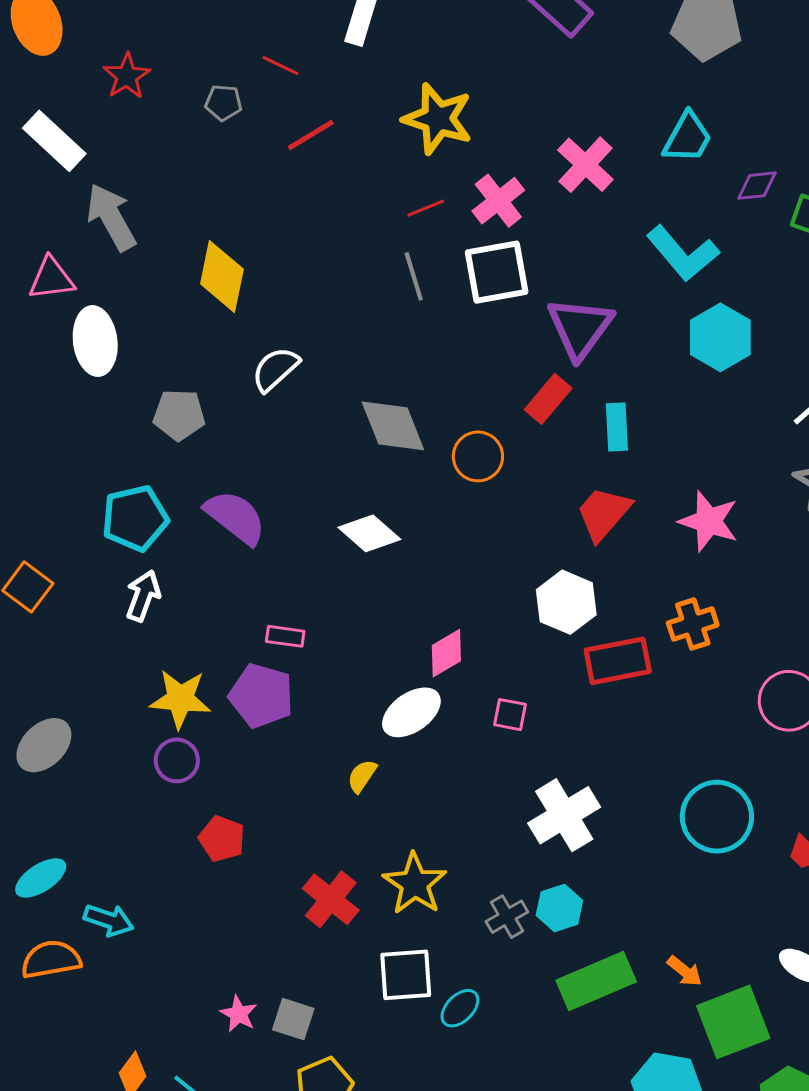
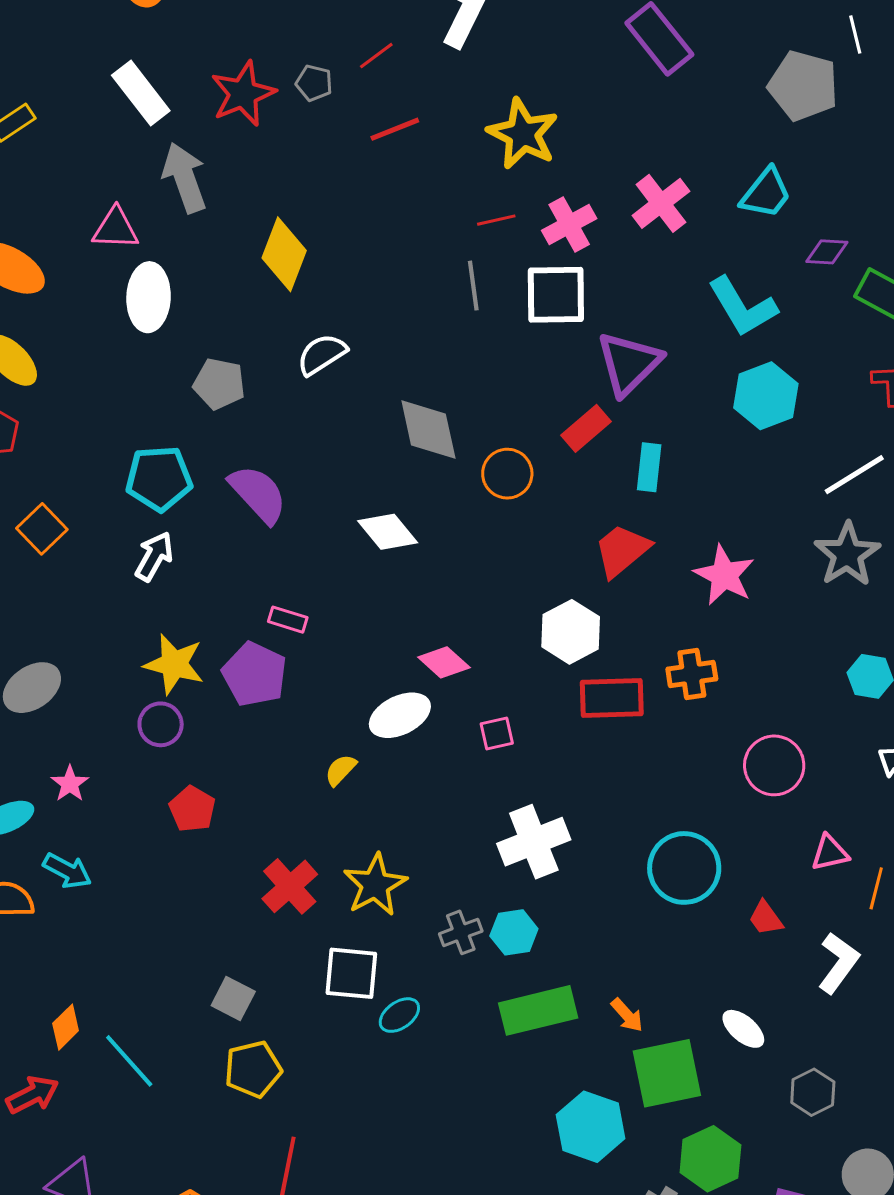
red line: (280, 65) -> (376, 56), turned -72
red star: (127, 76) -> (243, 94), moved, size x1.4
pink diamond: (446, 653) -> (444, 662), turned 63
pink square: (510, 715) -> (497, 734), turned -33
pink star: (239, 1014) -> (70, 784), moved

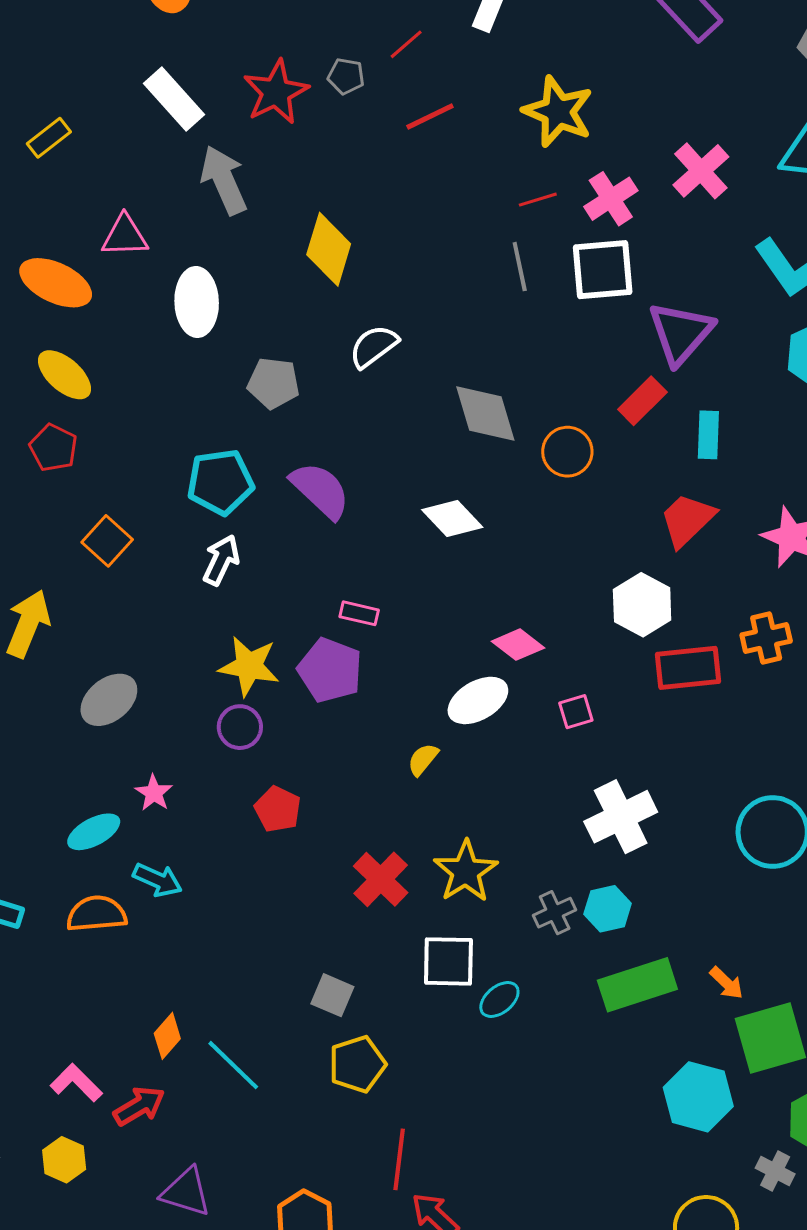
pink triangle: (116, 229) -> (125, 236), moved

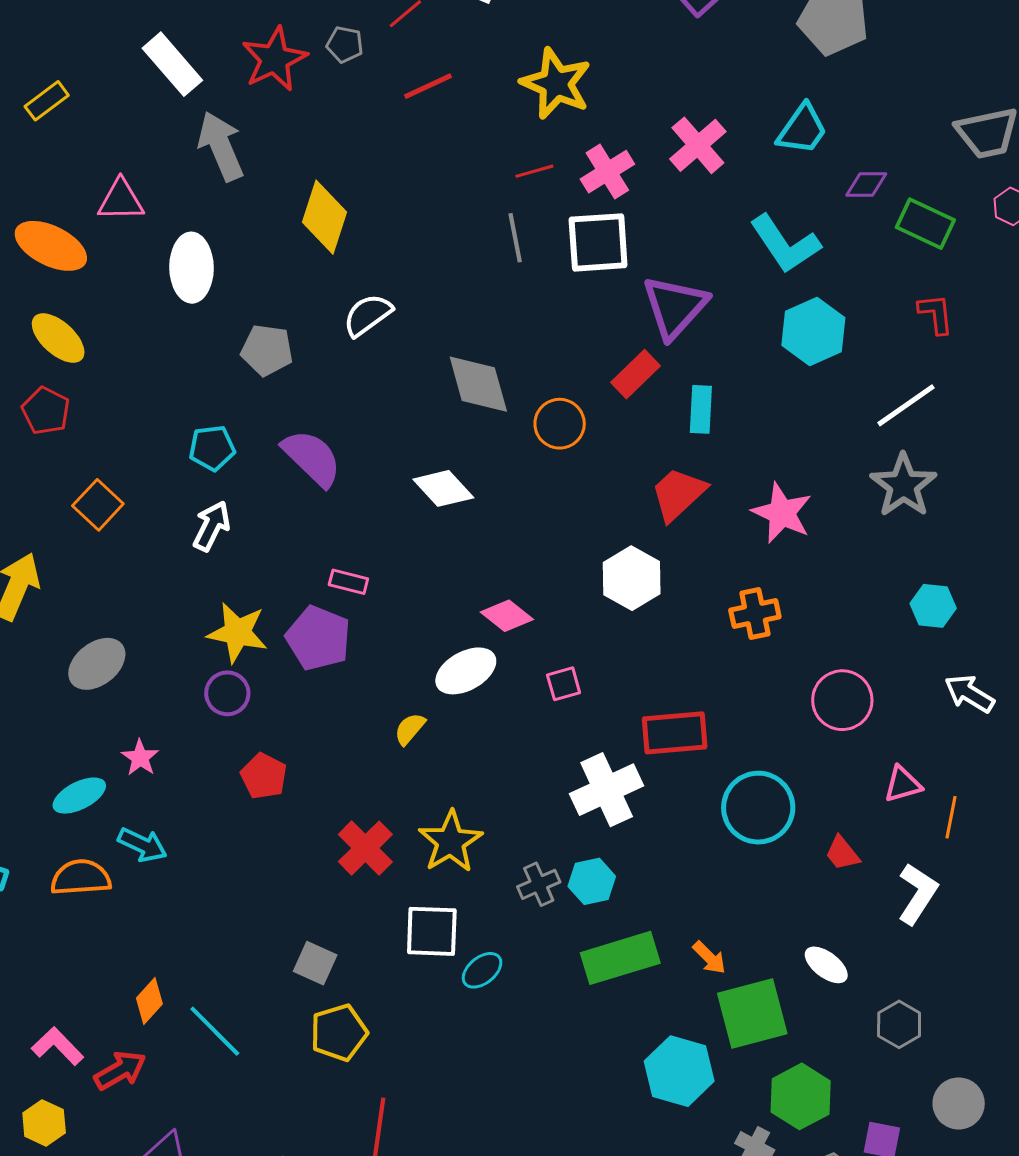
cyan pentagon: (220, 482) -> (212, 448), size x0.7
red rectangle: (688, 668) -> (675, 733), moved

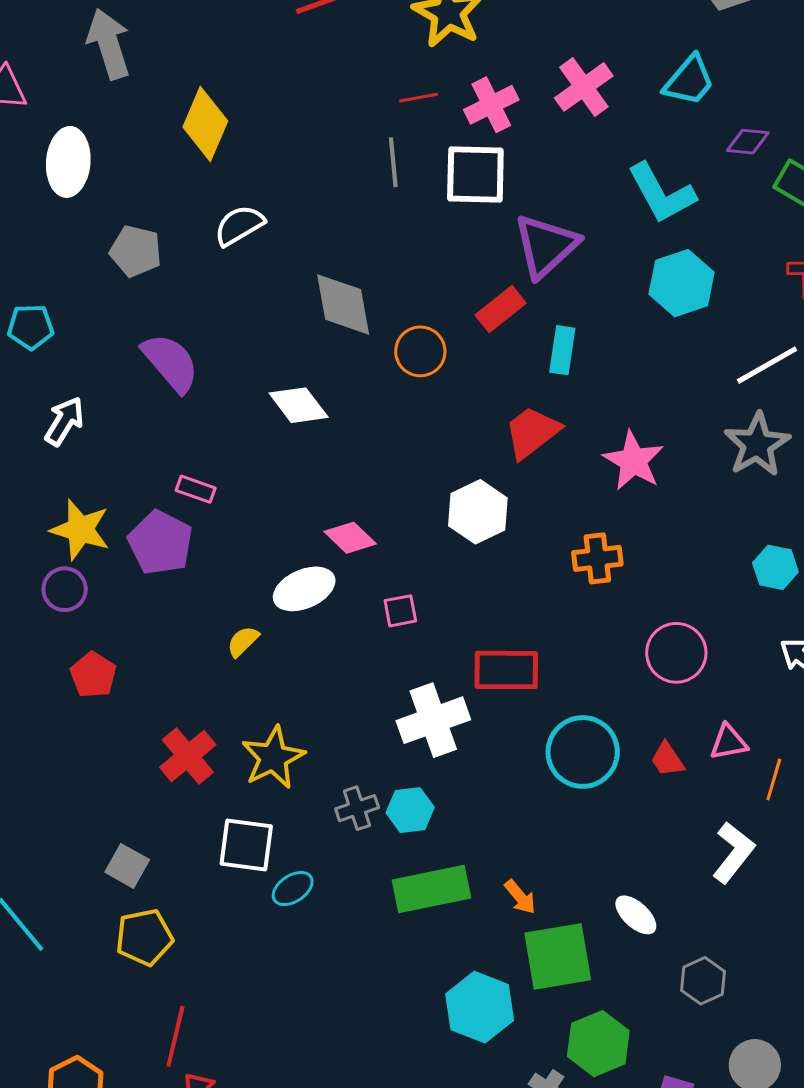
cyan pentagon: (212, 448) -> (31, 327), moved
red trapezoid: (842, 853) -> (667, 759), moved

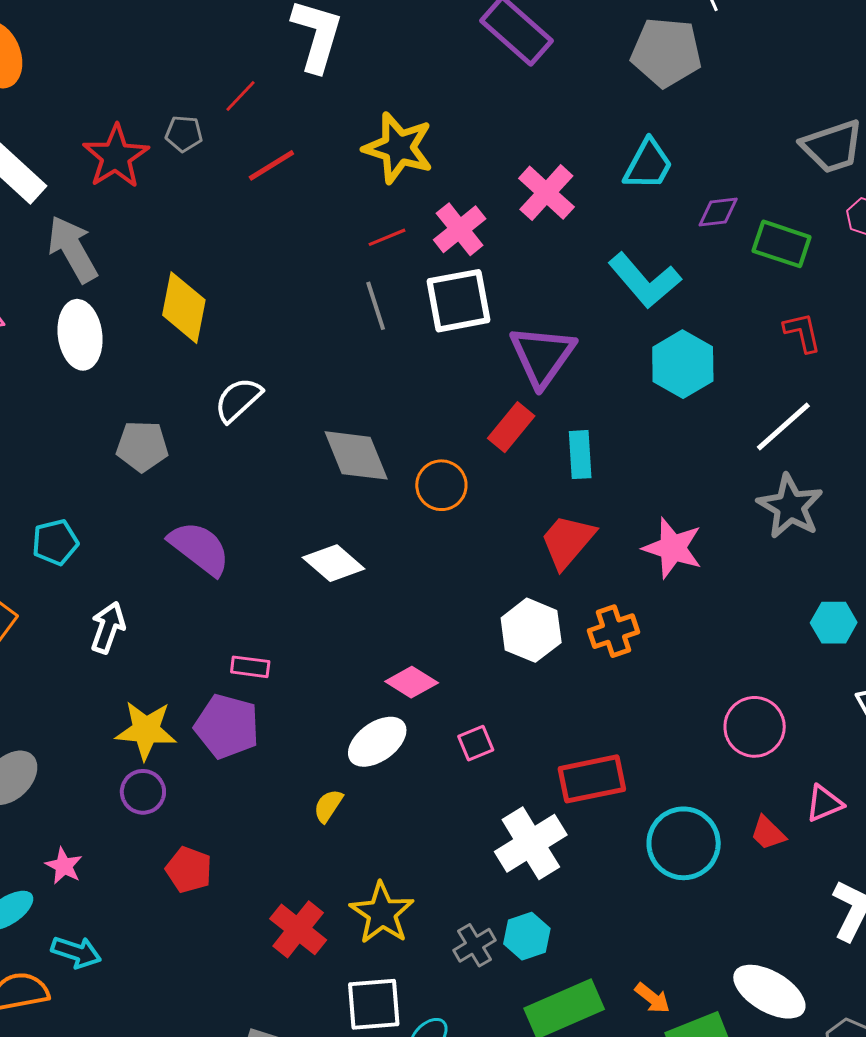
white ellipse: (68, 162) -> (80, 335), moved
orange cross: (597, 558) -> (614, 631), moved
white ellipse: (636, 915) -> (769, 992), size x1.6

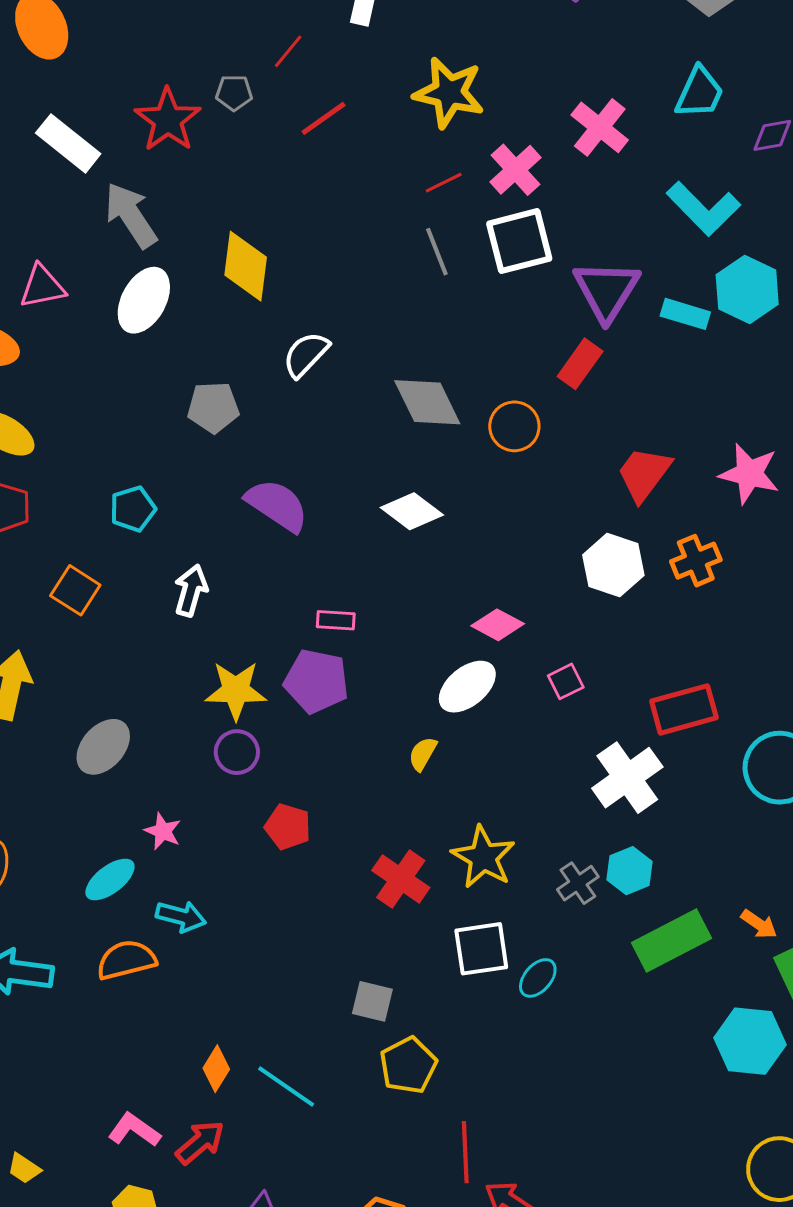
white ellipse: (80, 335) -> (144, 300), turned 40
cyan rectangle: (580, 455) -> (685, 314), moved, turned -66

